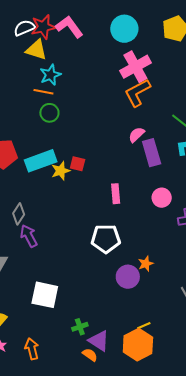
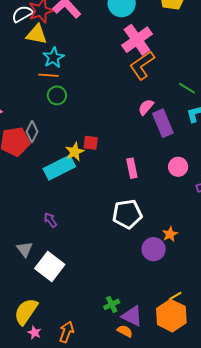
cyan rectangle: (41, 161) -> (59, 168), moved
gray diamond: (19, 214) -> (32, 132), moved
purple arrow: (29, 236) -> (50, 220), size x0.7
white square: (45, 295) -> (50, 266), moved, turned 32
orange arrow: (32, 349) -> (67, 332), turned 40

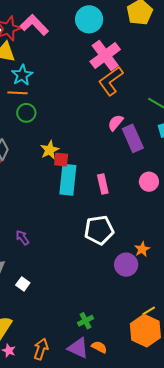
yellow star: (75, 152) -> (50, 150), moved
cyan rectangle: (59, 168) -> (68, 180), moved, turned -56
white square: (50, 266) -> (23, 284), size x0.5
purple triangle: (132, 316) -> (78, 348), moved

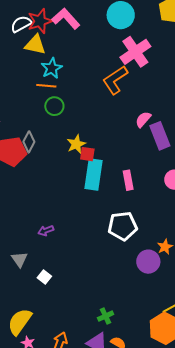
orange L-shape: (111, 81) -> (115, 80), moved
purple arrow: (22, 238) -> (46, 231), turned -77

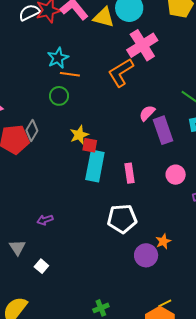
yellow triangle: (35, 45) -> (104, 17), moved
orange line: (46, 86) -> (70, 74), moved

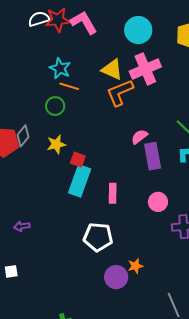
yellow triangle: (104, 17) -> (112, 70), moved
cyan star: (58, 58) -> (60, 68), turned -30
yellow star: (79, 135) -> (56, 144), moved
white square: (41, 266) -> (11, 271), turned 32

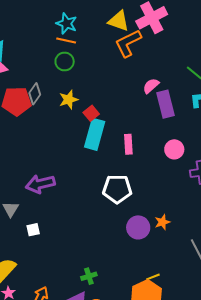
orange line: (69, 86) -> (66, 41), moved
red square: (78, 160) -> (91, 113), turned 35
purple arrow: (22, 226) -> (40, 184), size x1.8
orange star: (135, 266) -> (162, 222), moved

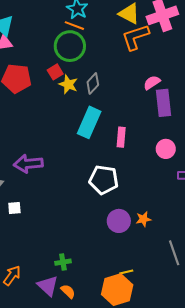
green circle: (65, 61) -> (70, 46), size x1.6
gray diamond: (35, 94) -> (93, 84), moved
yellow star: (69, 100) -> (68, 84), turned 30
red square: (91, 113) -> (55, 72), moved

